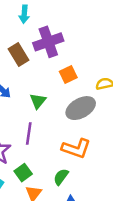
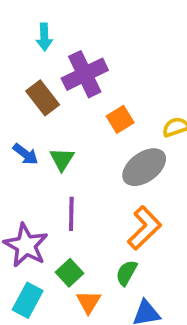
green triangle: (38, 101) -> (62, 159), moved
orange L-shape: (76, 148) -> (144, 228), turned -56

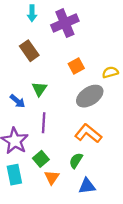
purple cross: (85, 74) -> (65, 23), moved
blue arrow: (25, 154) -> (17, 101), moved
orange L-shape: (144, 228) -> (88, 133), turned -100
cyan rectangle: (28, 300) -> (14, 175), turned -42

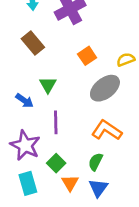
blue triangle: (87, 186) -> (98, 188), moved, turned -42

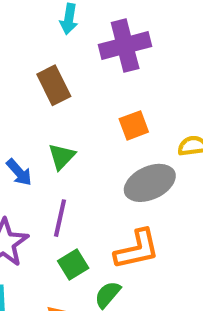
orange L-shape: (107, 130) -> (137, 249), turned 120
green square: (56, 163) -> (73, 265), moved

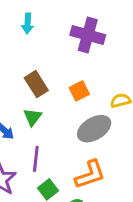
purple cross: (125, 45) -> (88, 35), moved, turned 36
brown rectangle: (54, 85) -> (36, 84), moved

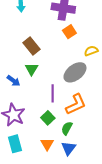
orange square: (79, 91) -> (69, 32), moved
purple line: (36, 159) -> (53, 93), moved

